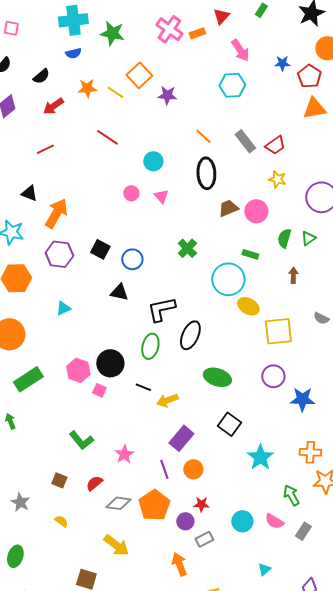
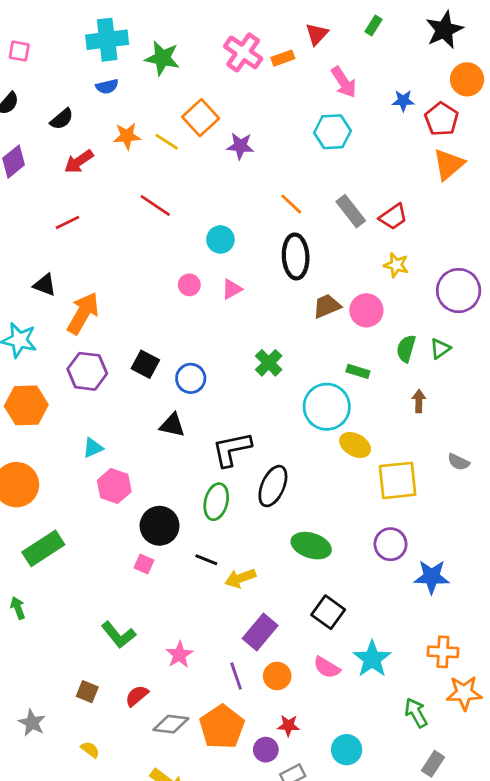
orange triangle: (314, 108) -> (449, 164), turned -30
pink triangle: (161, 196) -> (232, 289), turned 42
pink hexagon: (78, 370) -> (114, 486), moved
pink semicircle: (274, 521) -> (327, 667), moved

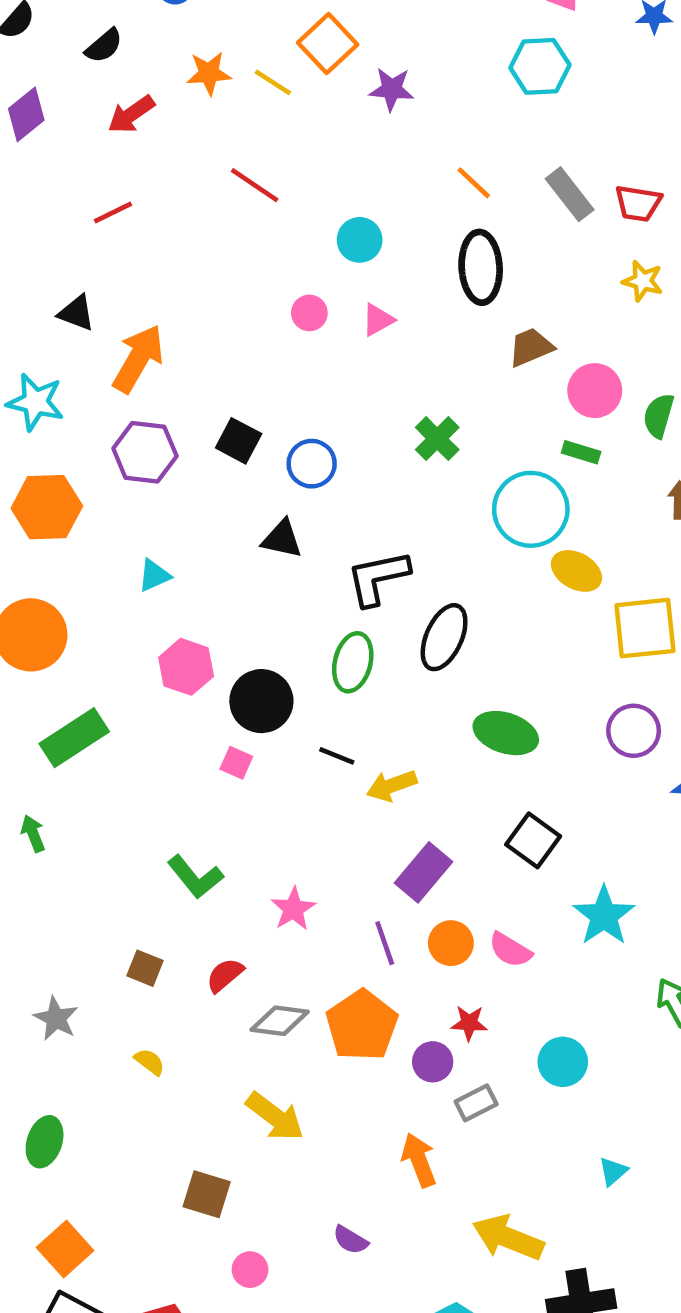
red trapezoid: (393, 217) -> (638, 203), turned 44
pink circle: (366, 310) -> (595, 391), moved
pink hexagon: (114, 486) -> (186, 667), moved
pink semicircle: (327, 667) -> (510, 950), moved

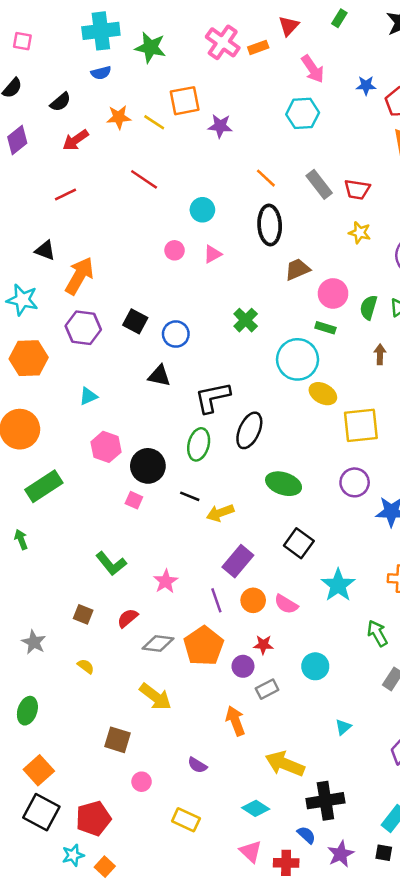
orange square: (328, 44) -> (185, 101), turned 32

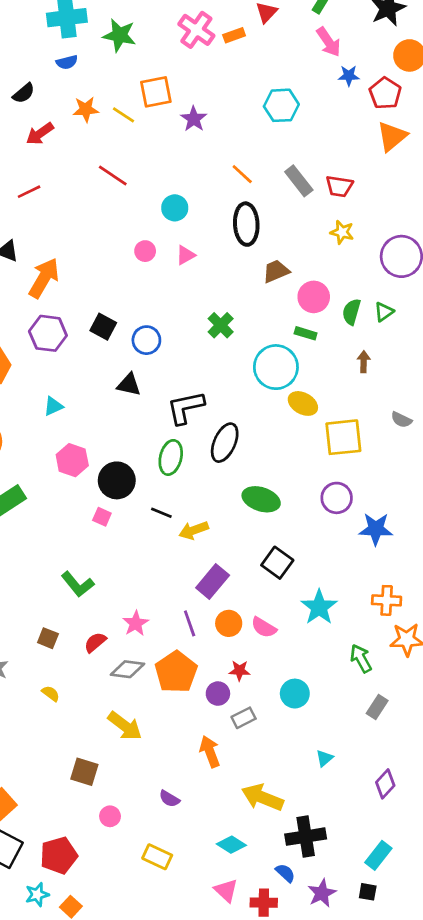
pink arrow: (313, 69) -> (329, 42), moved
purple star: (220, 126) -> (194, 119), turned 30
pink star: (166, 581) -> (136, 623), moved

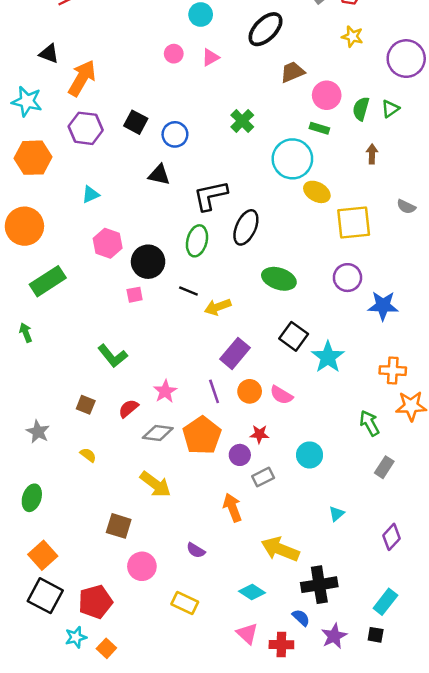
black ellipse: (246, 224) -> (265, 29), turned 48
pink square: (102, 517) -> (135, 295), turned -35
cyan star: (319, 607) -> (328, 357), moved
pink circle: (110, 816) -> (142, 566), size x1.5

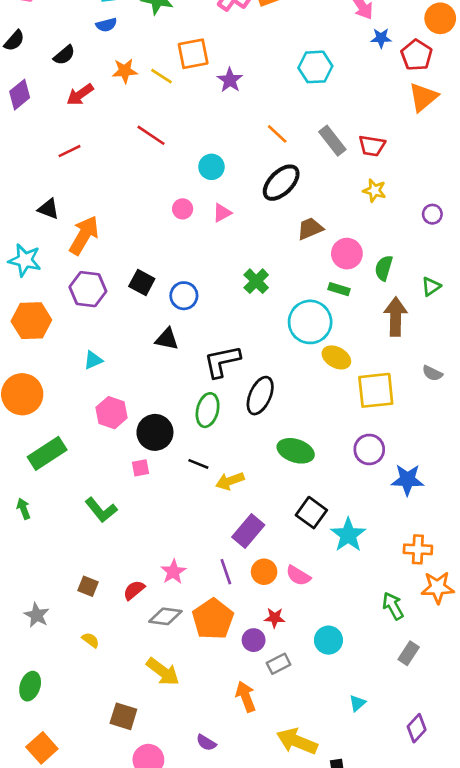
purple circle: (406, 59) -> (432, 214), size x0.5
green triangle: (390, 109) -> (431, 286), moved
brown arrow: (372, 154) -> (396, 317), size x1.8
green L-shape: (113, 356) -> (101, 510), moved

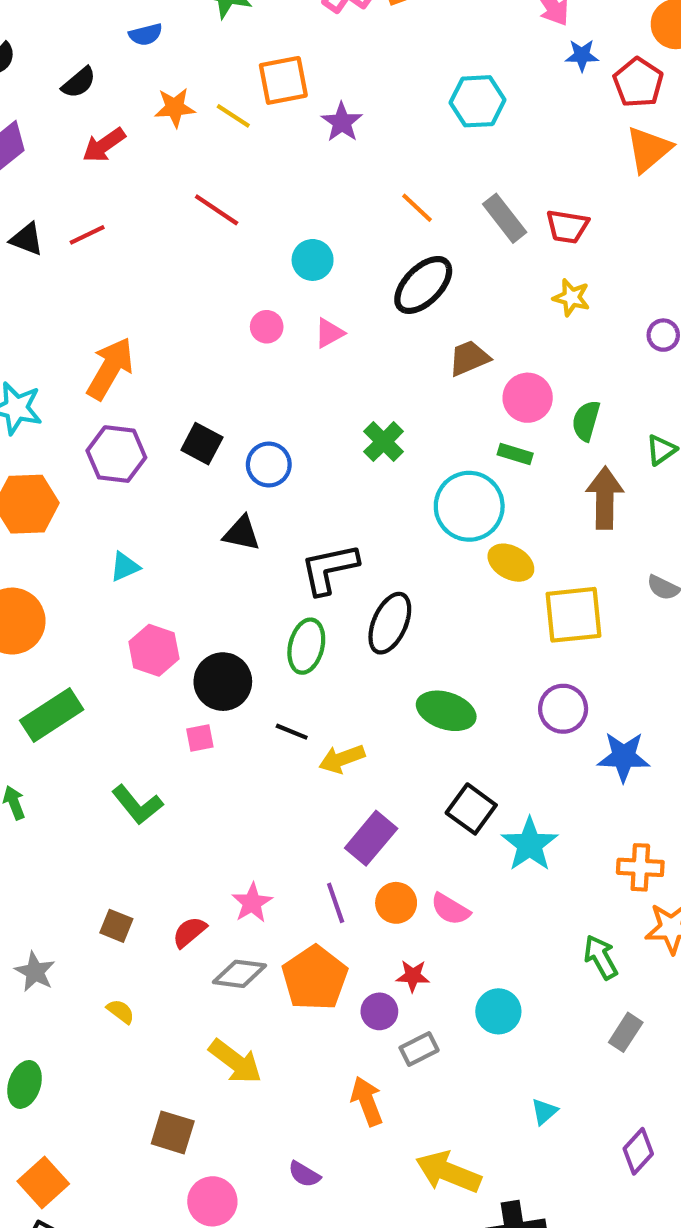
black triangle: (48, 209) -> (27, 239), moved

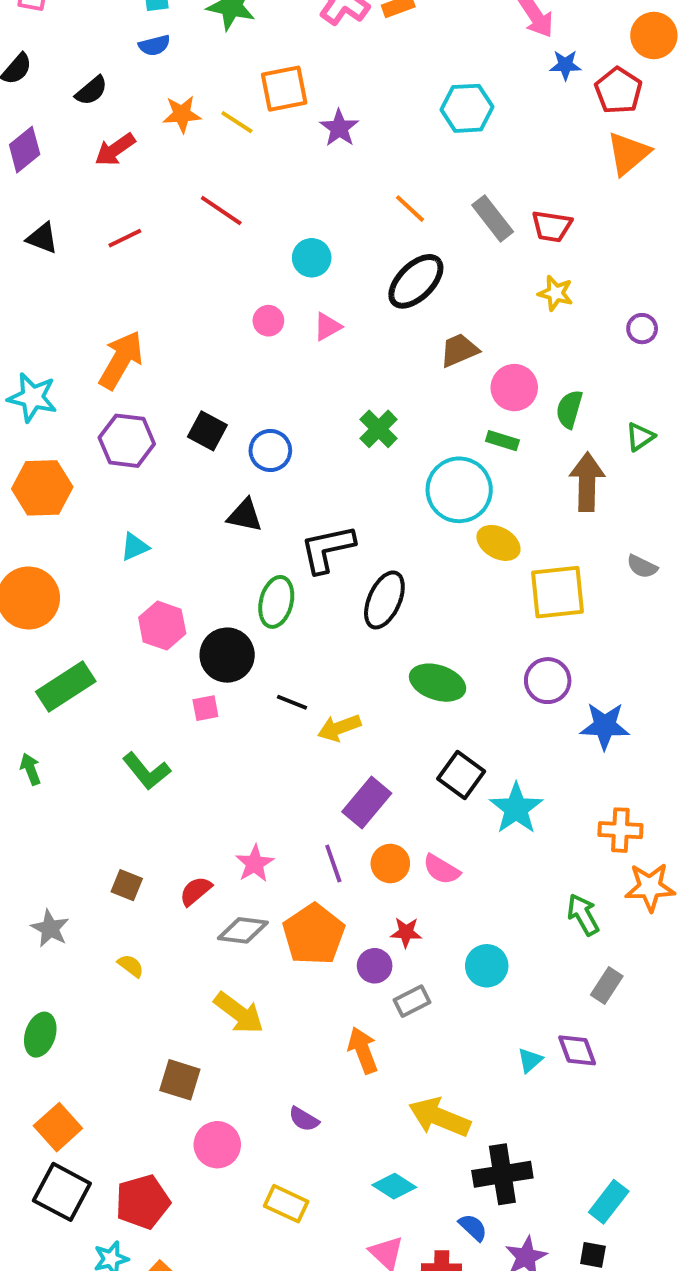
red line: (87, 235) -> (125, 238), moved
green ellipse: (306, 646) -> (276, 602), moved
purple diamond: (638, 1151) -> (577, 1050), moved, turned -63

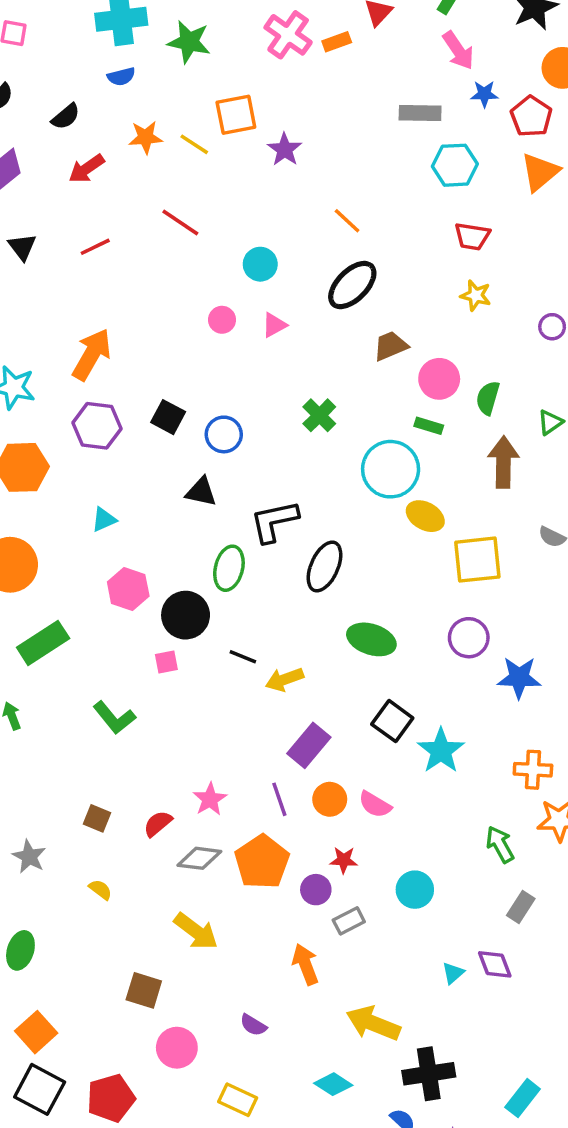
cyan hexagon: (467, 108) -> (455, 165), moved
gray rectangle: (493, 218) -> (420, 113), moved, turned -51
black triangle: (42, 238) -> (22, 247), turned 32

